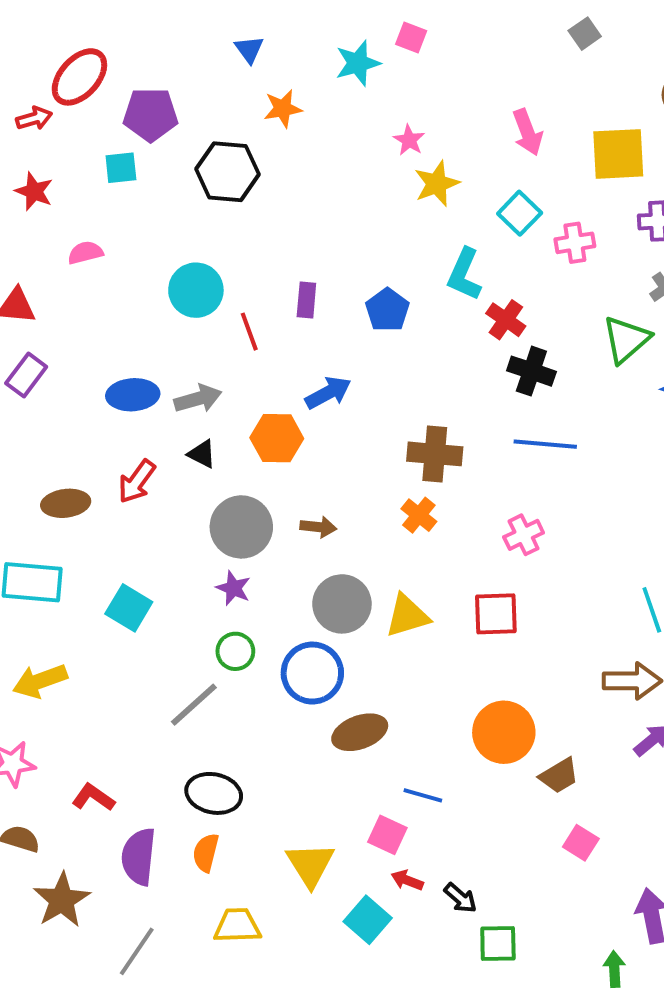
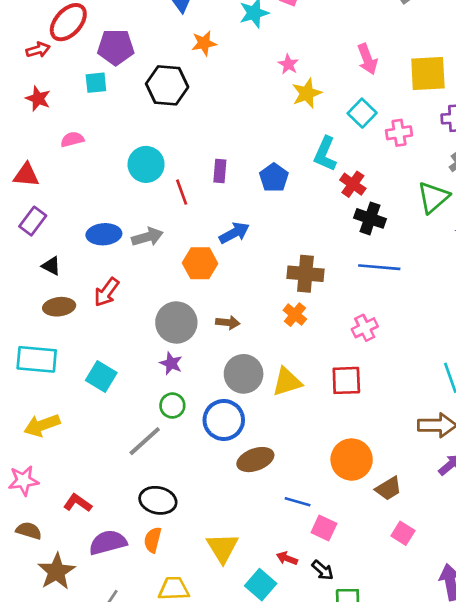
black triangle: (202, 454) -> (51, 266), moved
pink square: (387, 835) -> (324, 528), moved
purple semicircle: (139, 857) -> (108, 543), turned 69

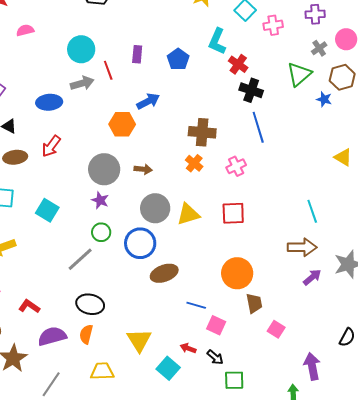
gray arrow: (147, 237) -> (82, 83), moved
blue line: (379, 267) -> (258, 127), turned 68
pink cross: (365, 328) -> (236, 166), moved
brown trapezoid: (388, 488) -> (254, 303), moved, turned -70

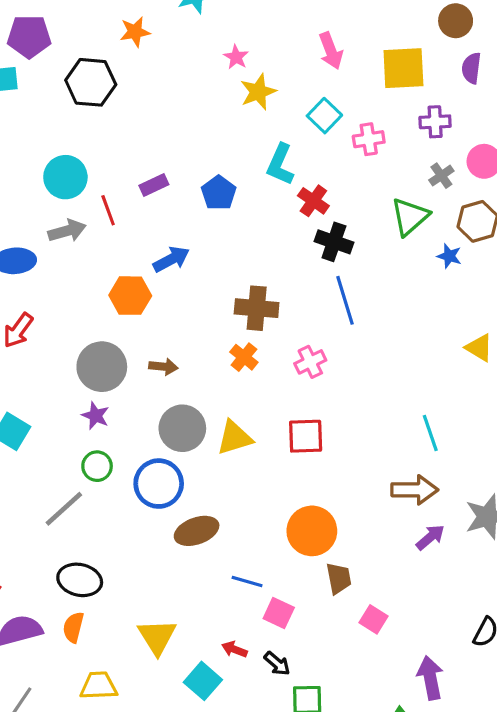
purple rectangle: (137, 54) -> (154, 185), turned 60

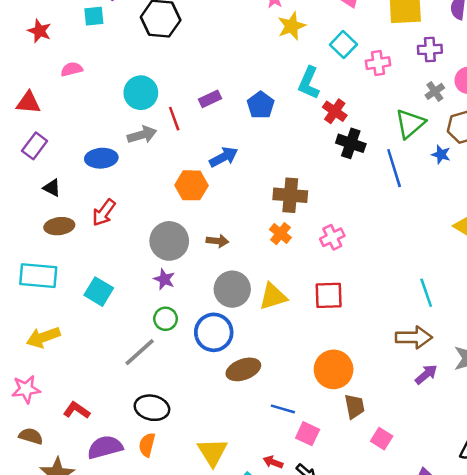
blue line: (345, 300) -> (394, 168), moved

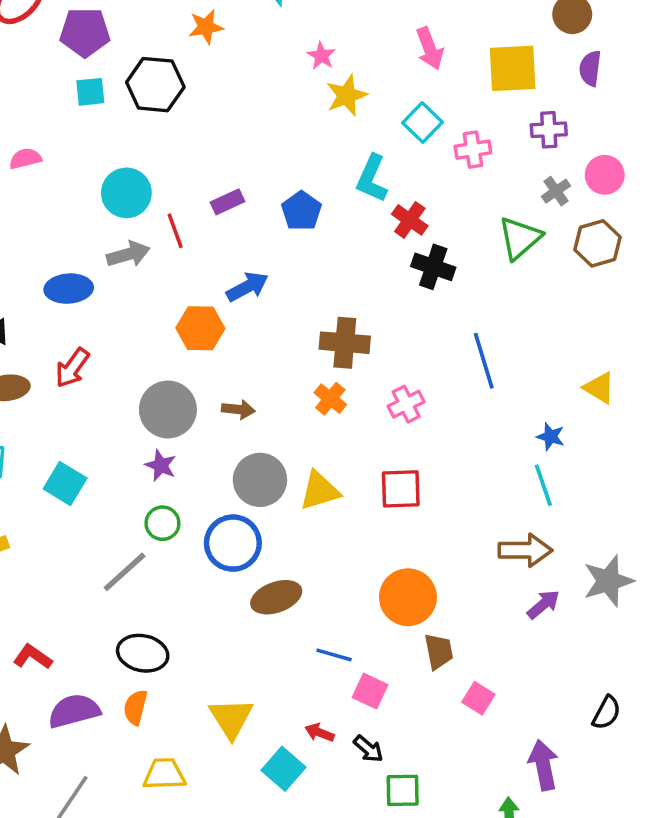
cyan square: (94, 16) -> (90, 92), moved
blue star: (441, 154) -> (551, 437), moved
blue line: (394, 168) -> (484, 361), moved

